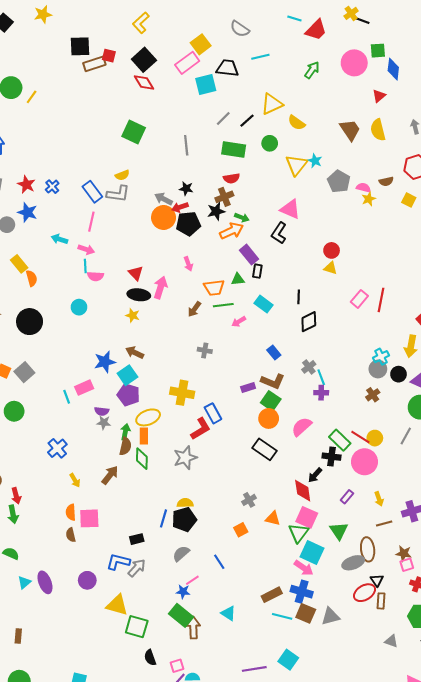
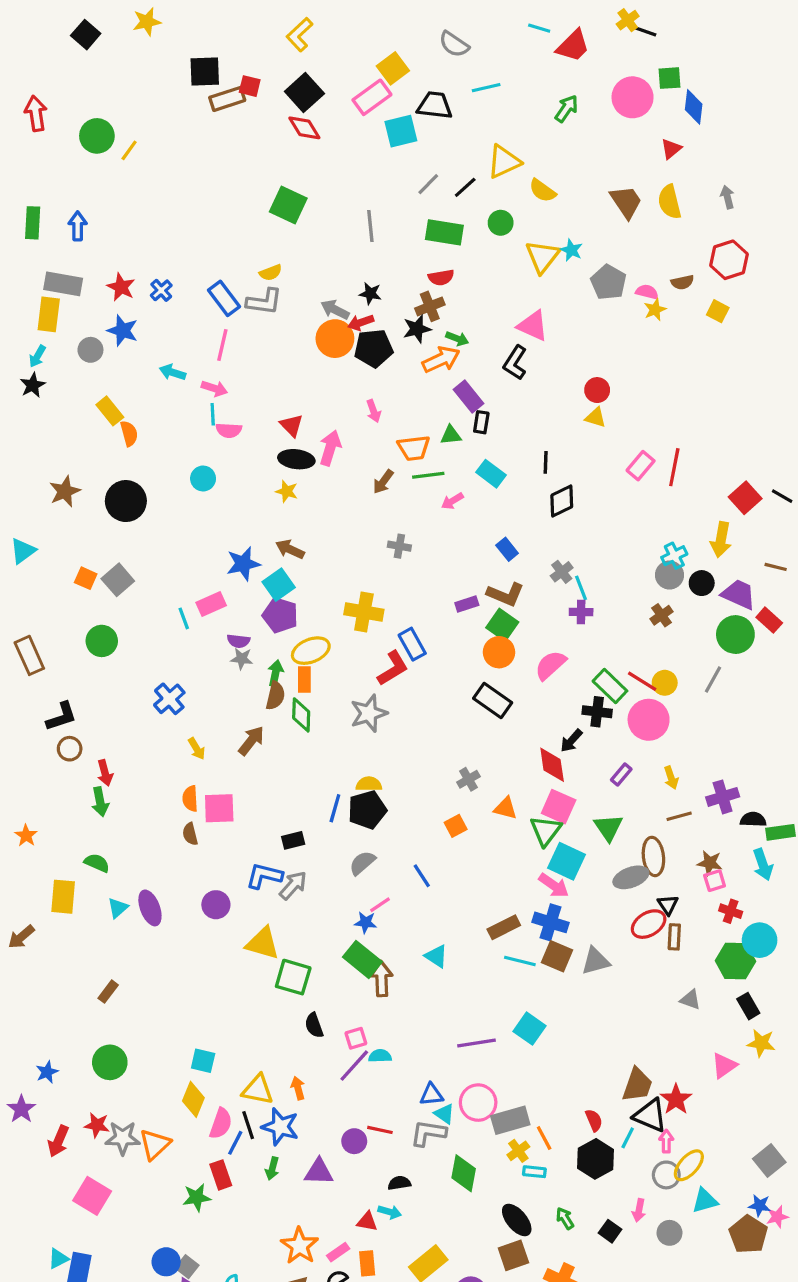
brown rectangle: (18, 636) -> (108, 992), turned 32

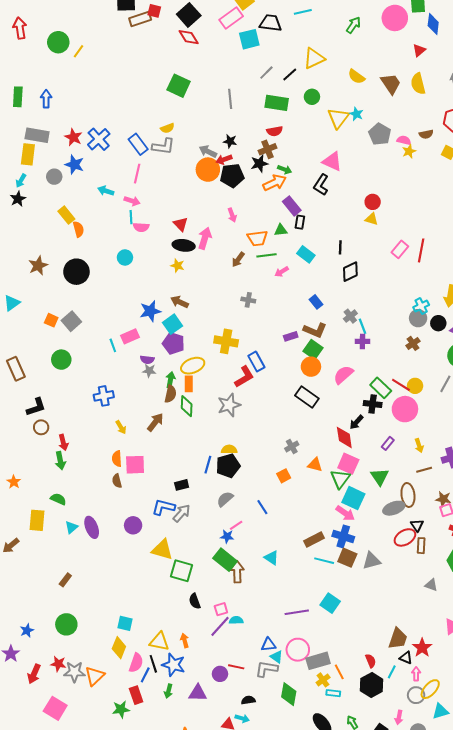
yellow semicircle: (542, 191) -> (356, 77), moved
blue cross: (161, 290) -> (99, 139), size x1.6
blue cross: (169, 699) -> (104, 396), turned 30
black triangle: (650, 1115) -> (406, 658), size x0.6

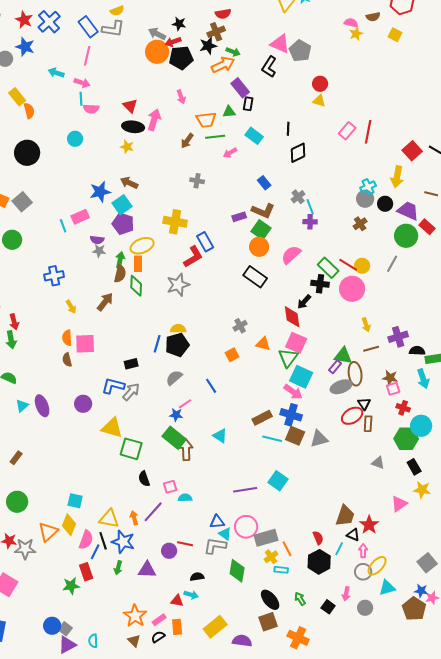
gray pentagon: (380, 134) -> (300, 51), moved
purple rectangle: (388, 443) -> (335, 367), moved
green triangle: (380, 477) -> (343, 356), moved, turned -48
purple line: (220, 626) -> (153, 512), moved
orange triangle: (95, 676) -> (48, 532), moved

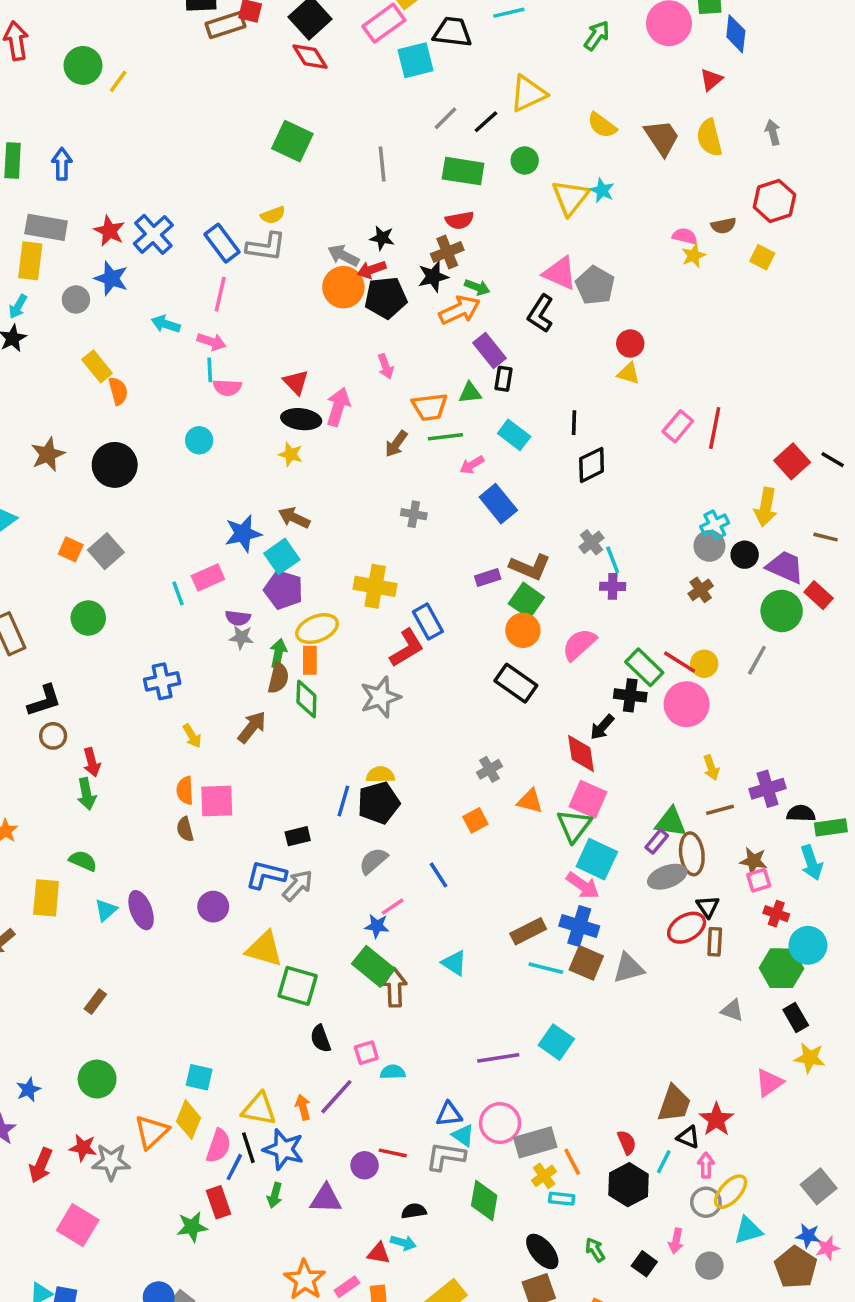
blue rectangle: (264, 183) -> (498, 504), moved, size x1.5

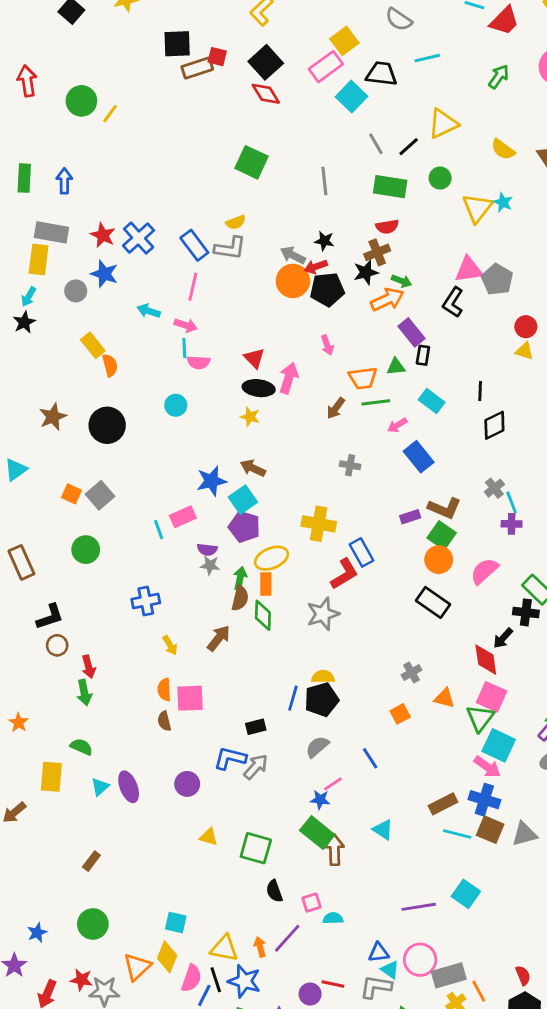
cyan square: (416, 60) -> (352, 97), turned -32
gray line: (445, 118) -> (376, 144), turned -75
pink triangle: (560, 273) -> (469, 270), turned -32
yellow triangle: (264, 949) -> (209, 837), moved, size x0.6

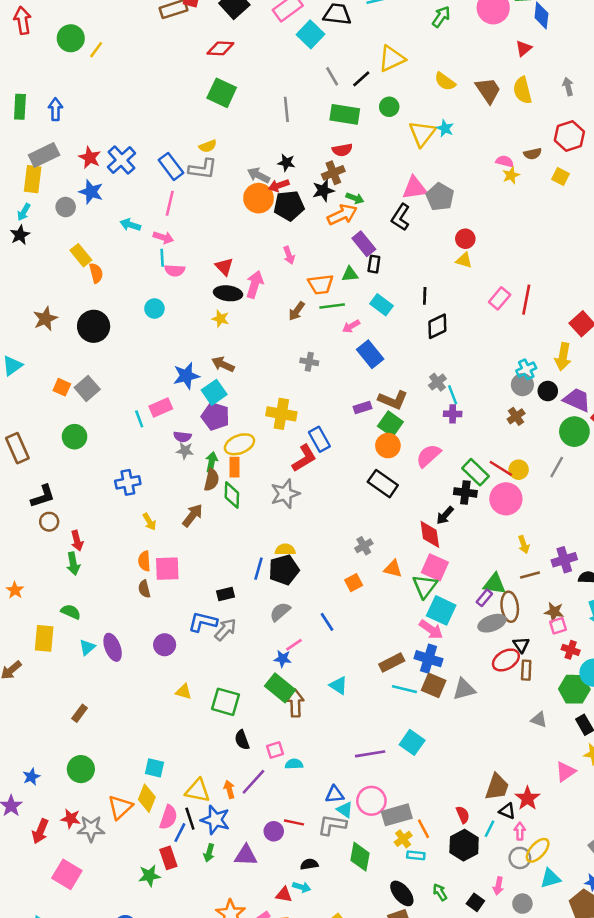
red diamond: (266, 94) -> (220, 48), moved, turned -56
gray rectangle: (51, 232) -> (44, 155), turned -36

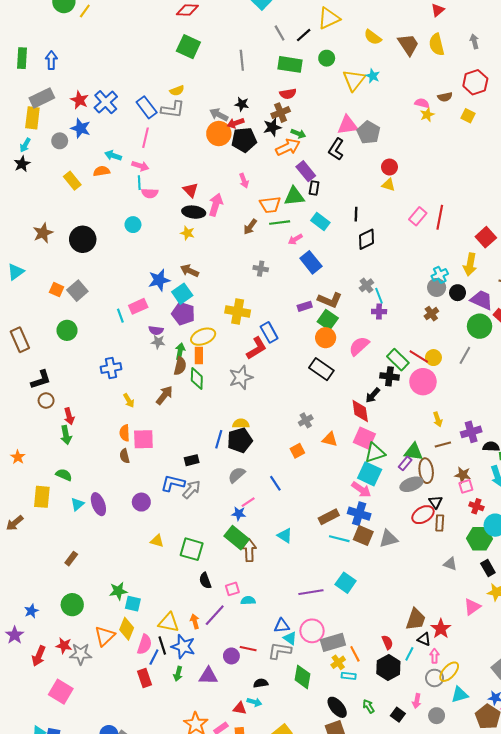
orange semicircle: (96, 273) -> (102, 171), moved, turned -84
green triangle: (350, 274) -> (294, 196), size x1.5
green triangle: (425, 586) -> (375, 453), moved, turned 35
green star: (149, 876) -> (118, 591), moved

